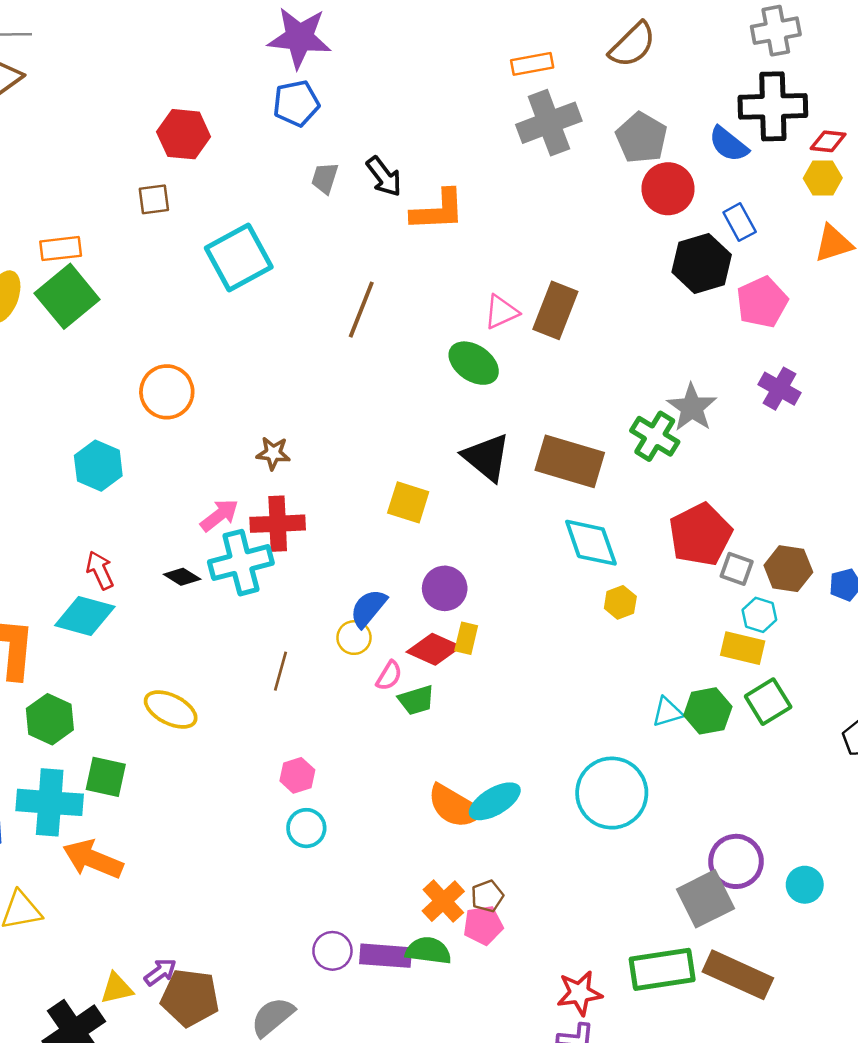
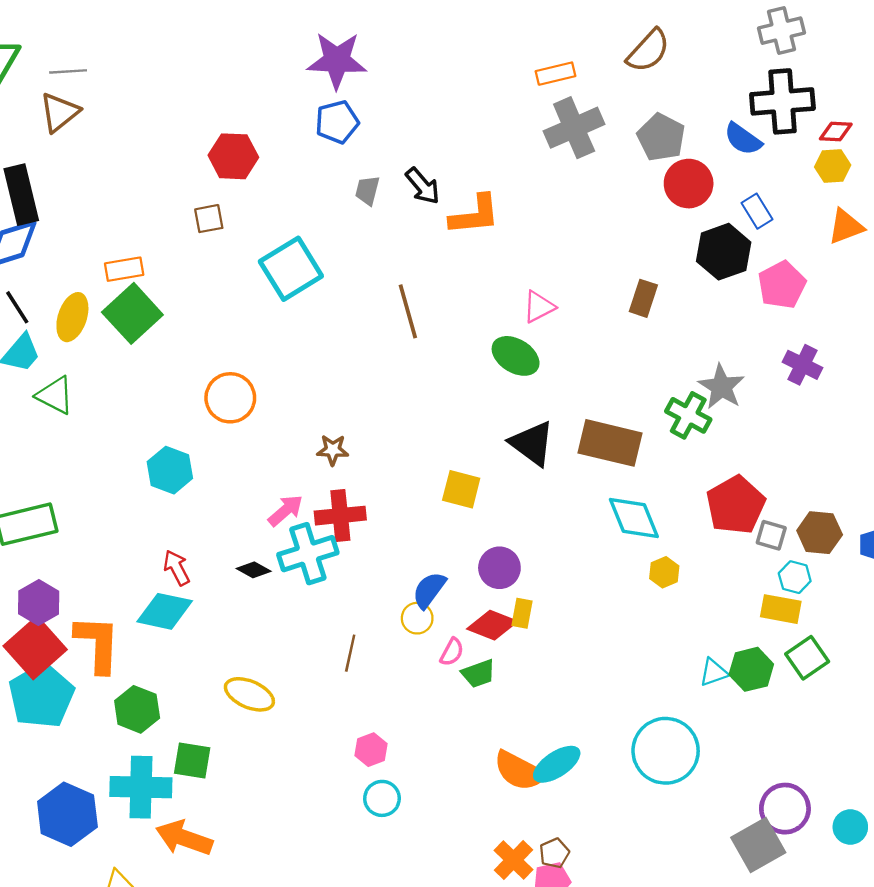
brown line: (361, 310) -> (408, 311), turned -34
brown rectangle: (555, 310) -> (643, 298), moved, size x0.7

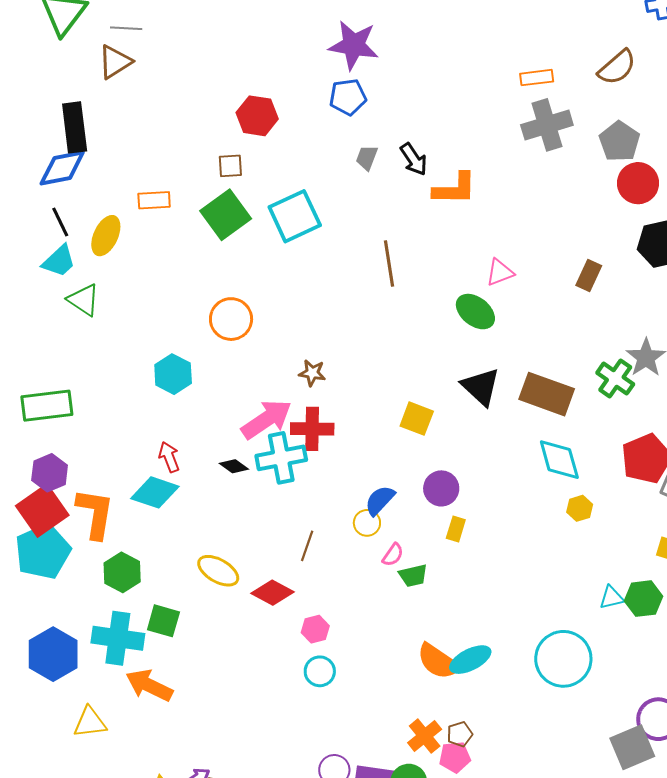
green square: (132, 313) -> (226, 215), moved
pink arrow: (285, 510) -> (267, 419), size x1.6
red diamond: (492, 625) -> (272, 593), moved

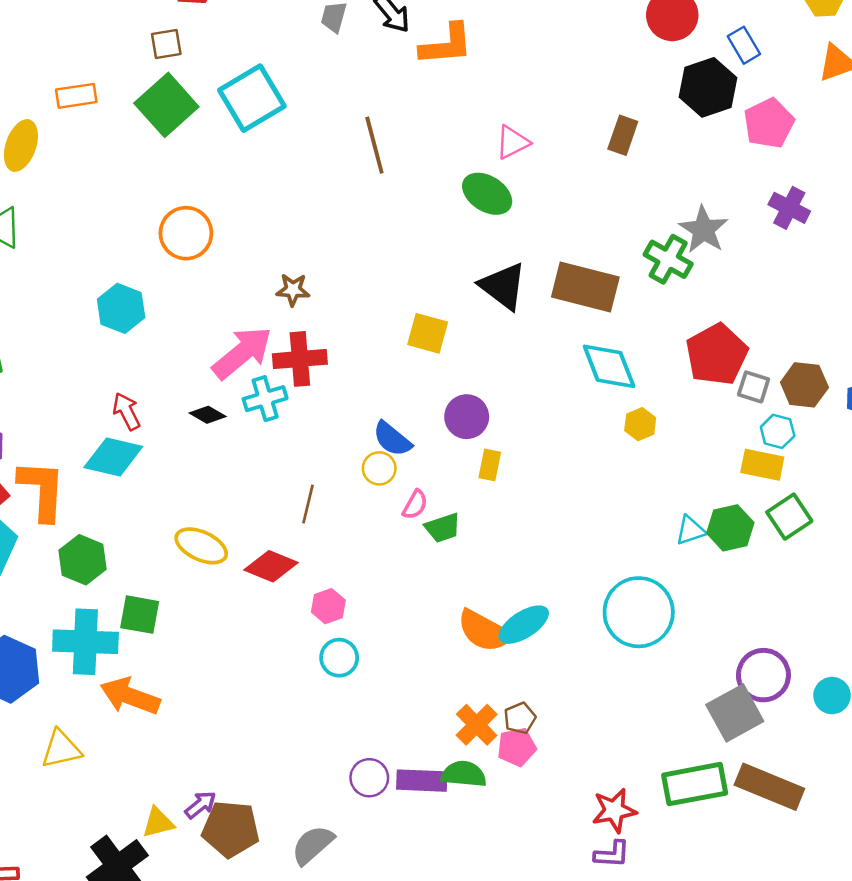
cyan cross: (281, 458) -> (265, 399), size x0.7
blue semicircle: (380, 500) -> (392, 439), turned -88

